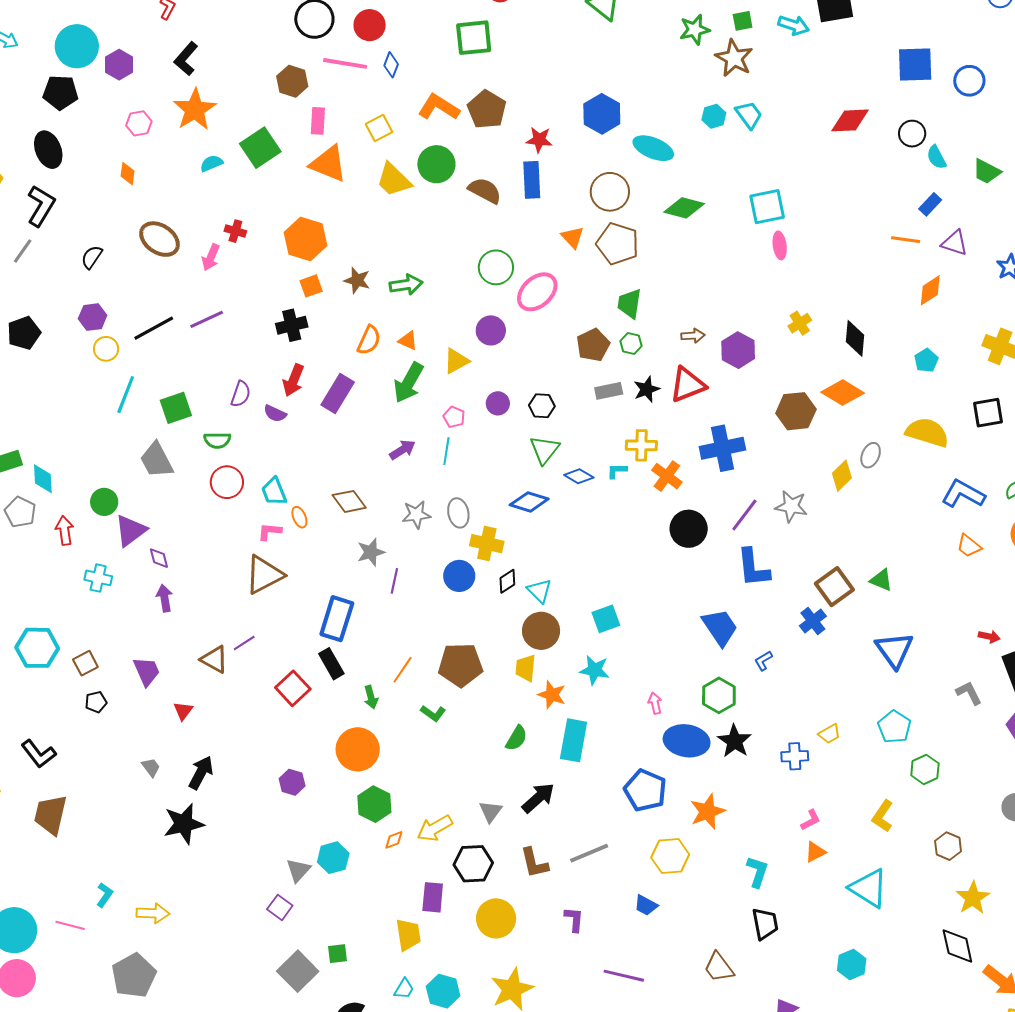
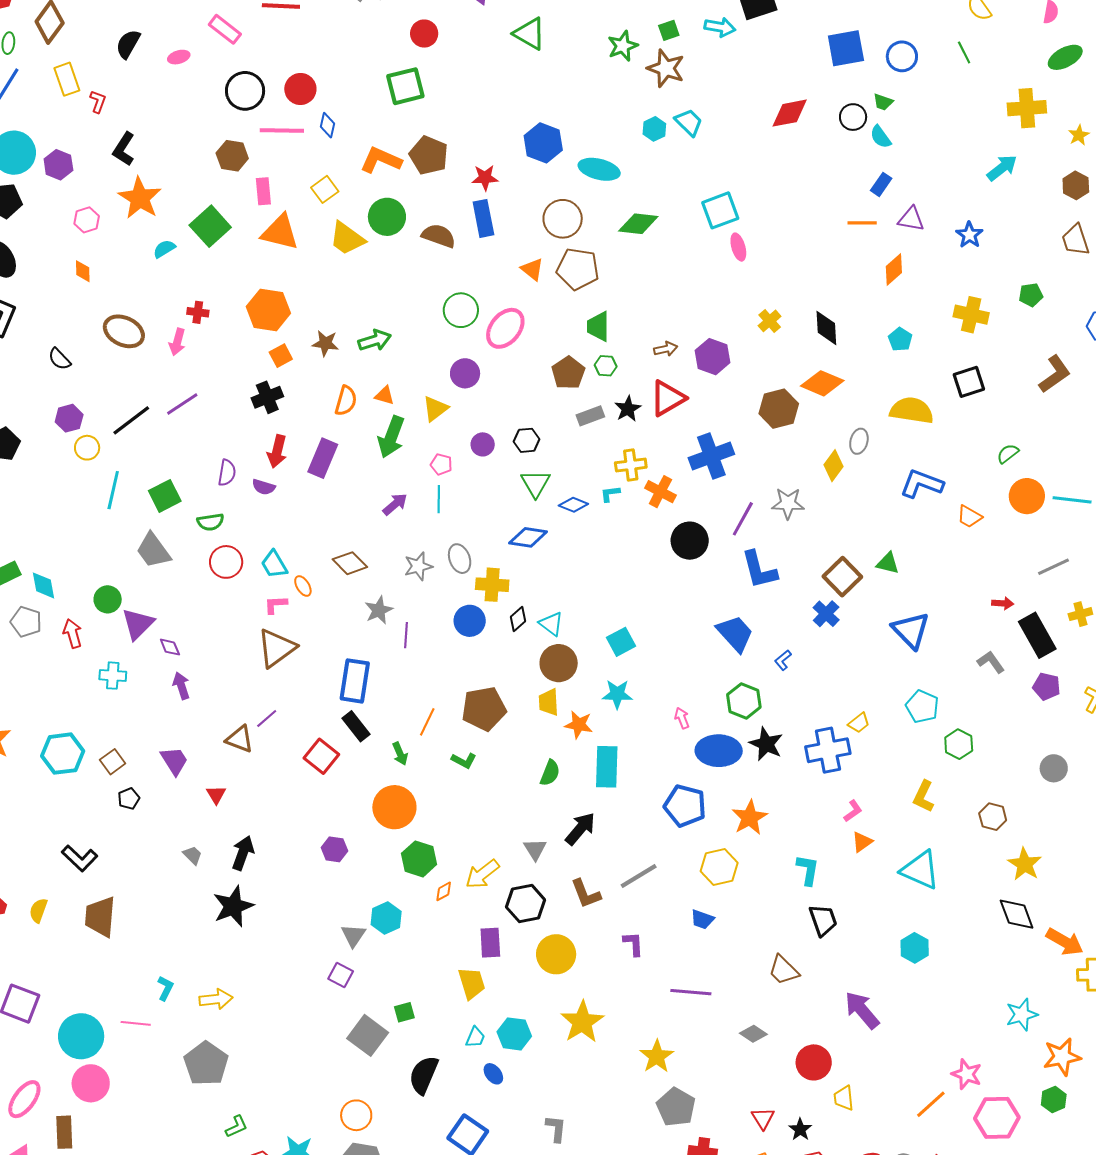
green trapezoid: (987, 172) -> (883, 102), moved, size x0.7
black semicircle: (92, 257) -> (60, 359), turned -70
blue L-shape: (963, 494) -> (922, 484), moved
blue cross: (795, 756) -> (828, 750), size x1.6

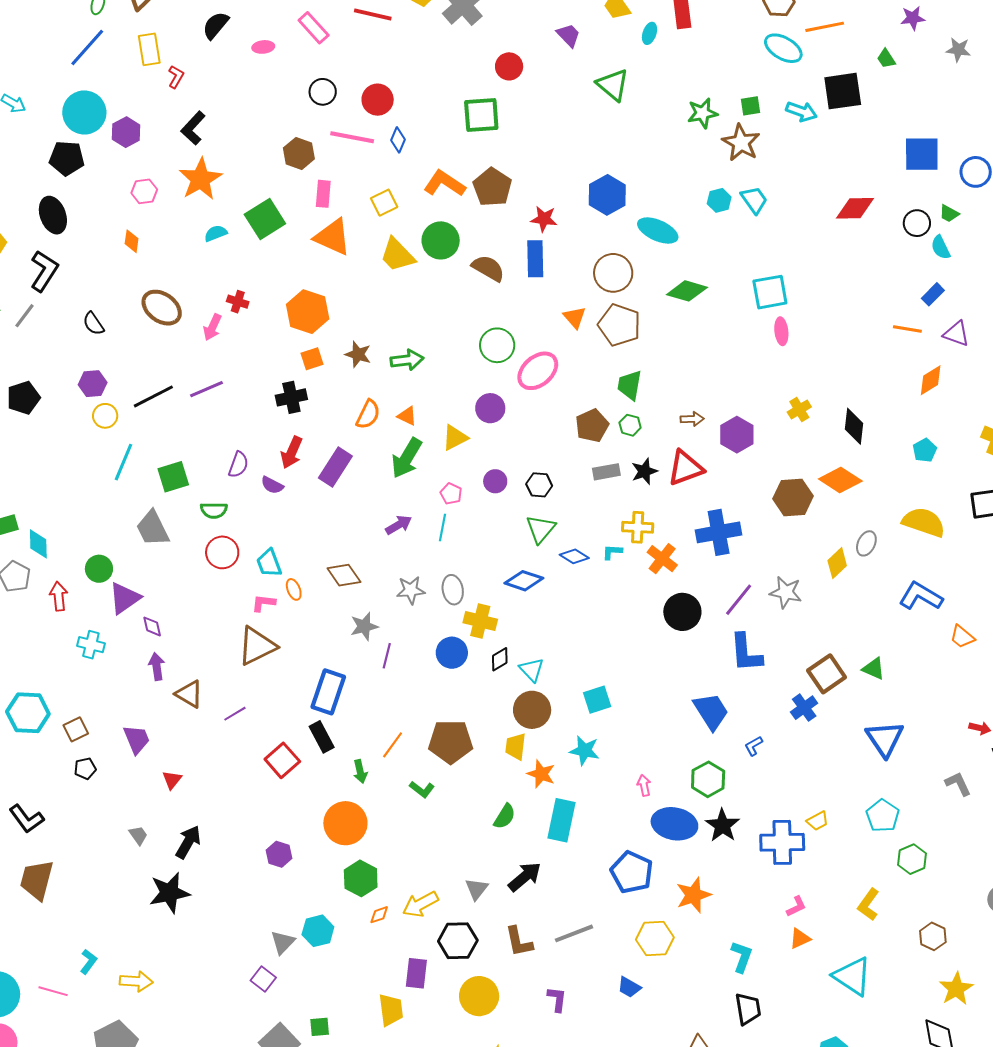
black circle: (245, 91) -> (323, 92), size x0.7
brown triangle: (240, 739) -> (189, 694), moved

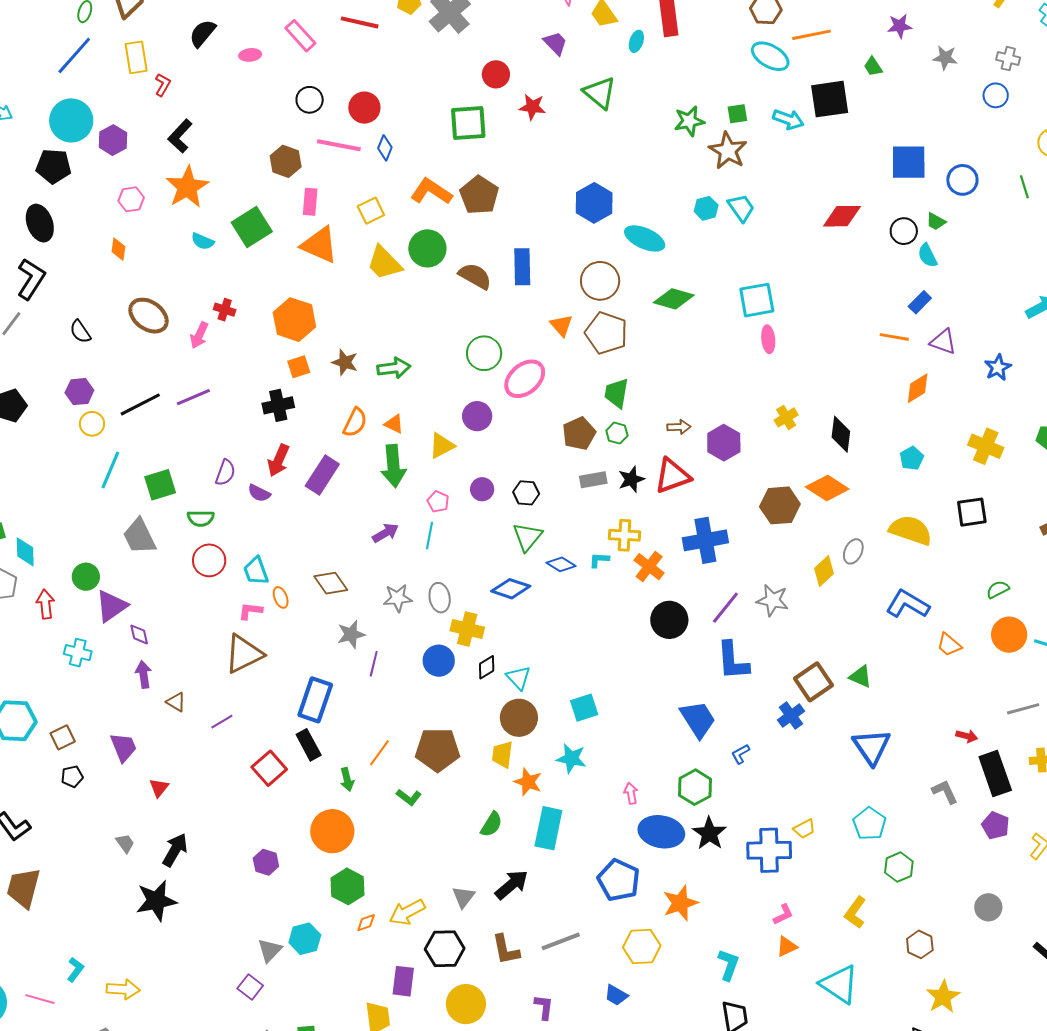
red star: (544, 219) -> (532, 107), moved
cyan semicircle: (216, 233) -> (203, 241), turned -135
green arrow: (407, 458) -> (393, 466), turned -36
brown triangle: (189, 694) -> (176, 702), size x0.7

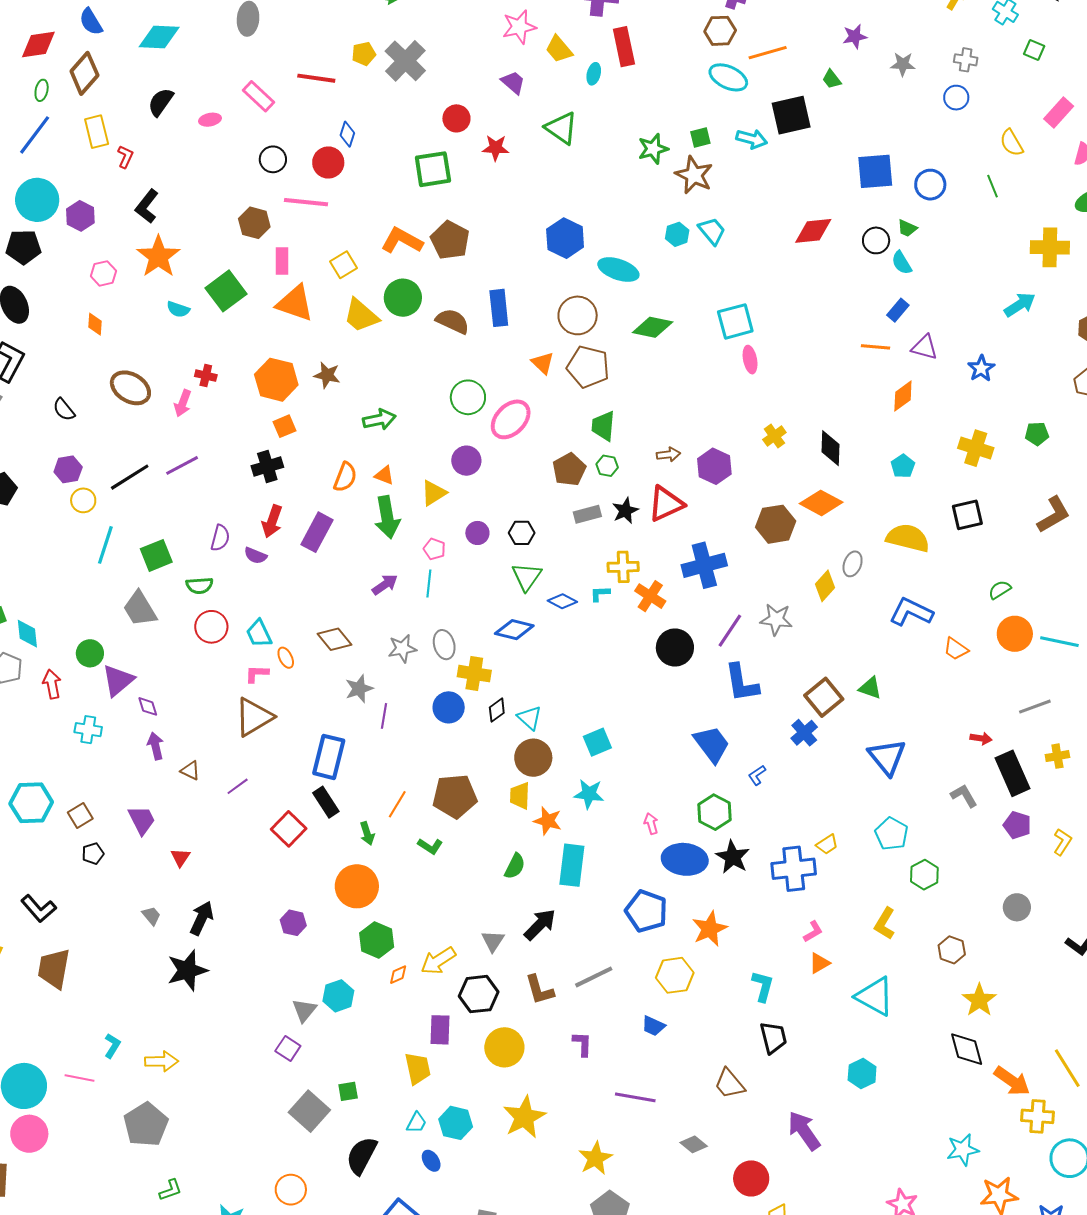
blue diamond: (385, 148) -> (347, 134), moved
brown star: (345, 362) -> (327, 375), moved

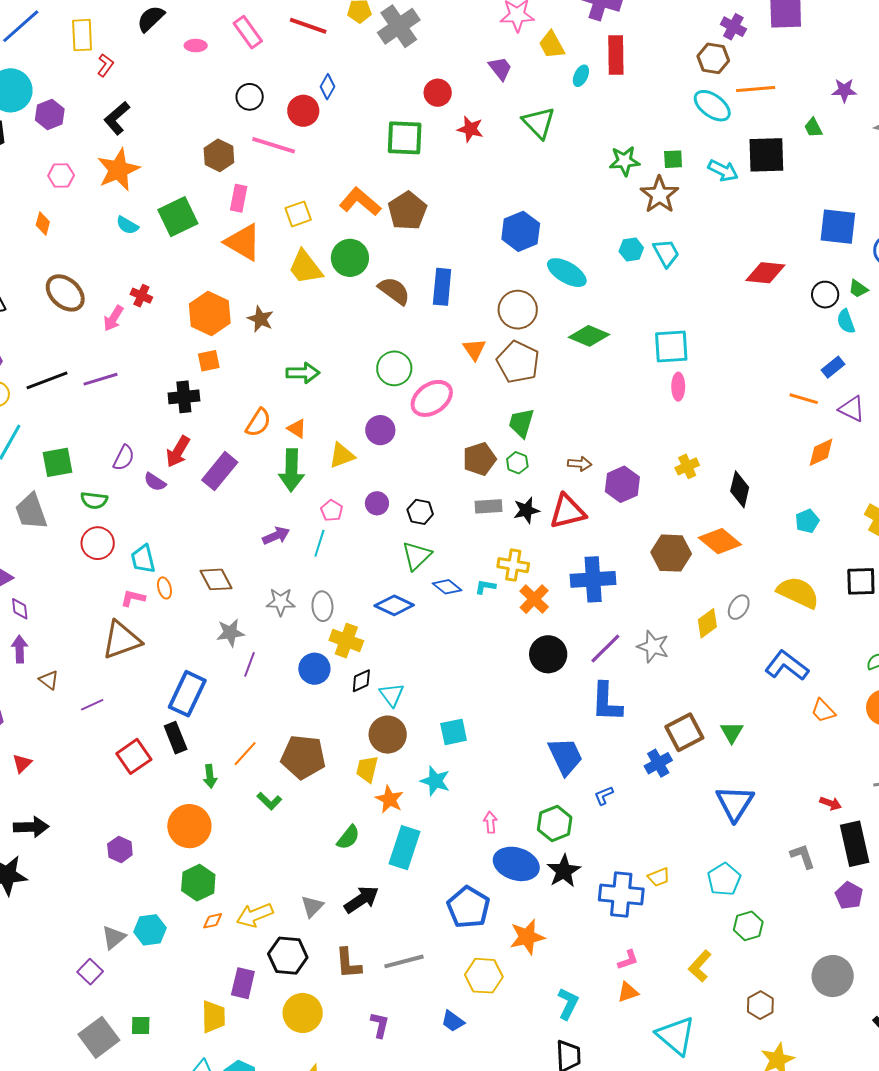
green triangle: (870, 688) -> (732, 732), turned 30
gray circle: (1017, 907) -> (833, 976), size x1.5
black arrow: (202, 918) -> (31, 827), turned 52

